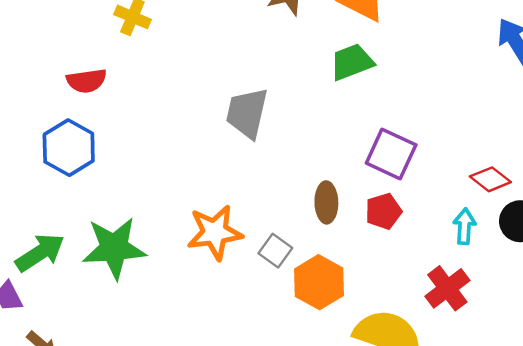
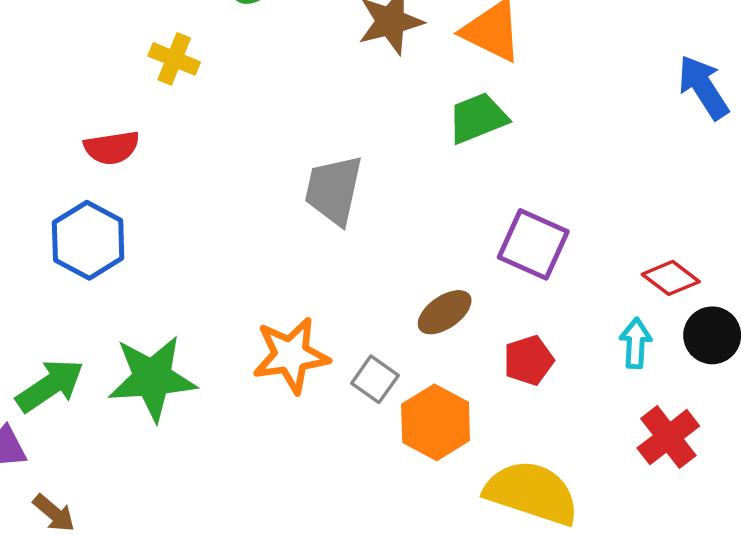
brown ellipse: (326, 202) -> (445, 312), turned 57
red pentagon: (383, 211) -> (529, 360), moved
red cross: (447, 288) -> (668, 437), moved

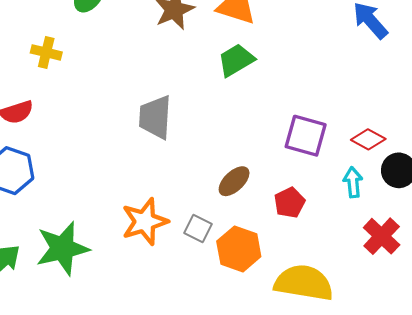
purple square: (533, 244) -> (306, 136), moved

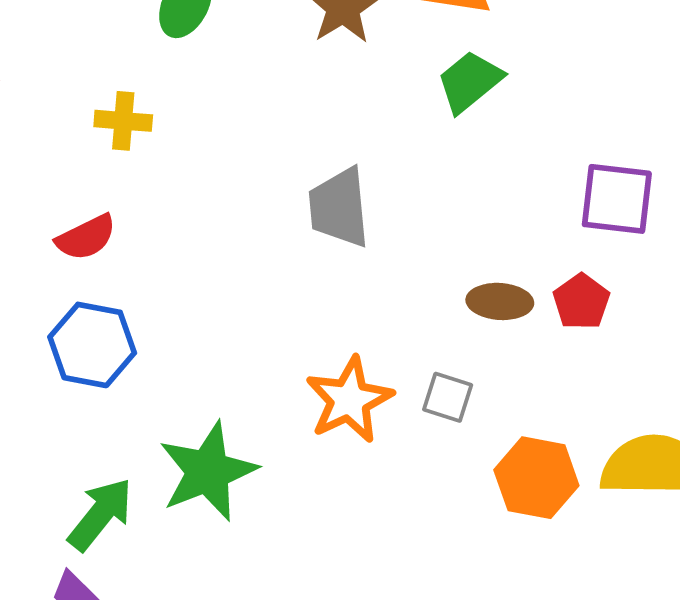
brown ellipse: (234, 181) -> (500, 301), turned 56
red pentagon: (290, 203) -> (581, 302), moved
orange hexagon: (239, 249) -> (536, 478), moved

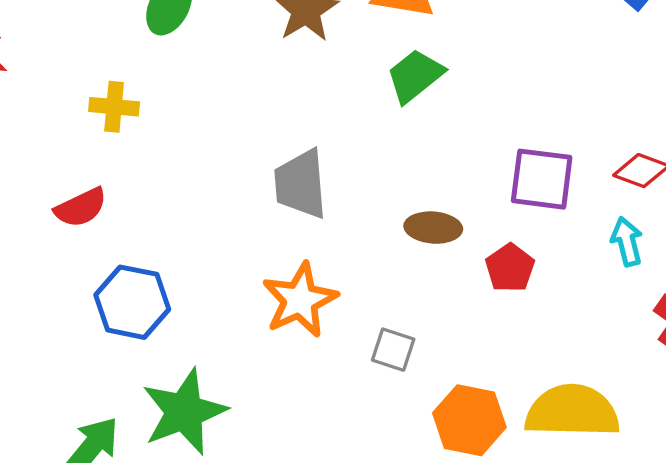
brown ellipse: (500, 301) -> (433, 228), moved
blue hexagon: (92, 345) -> (132, 302), moved
orange star: (349, 400) -> (300, 300), moved

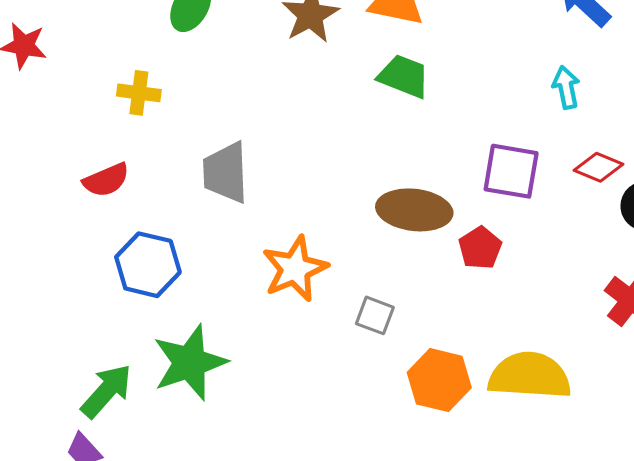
green trapezoid: (415, 76) -> (404, 76), turned 58
gray trapezoid: (301, 184) -> (226, 172), moved
brown ellipse: (433, 228) -> (414, 210), size x1.5
cyan arrow: (627, 242) -> (566, 87), moved

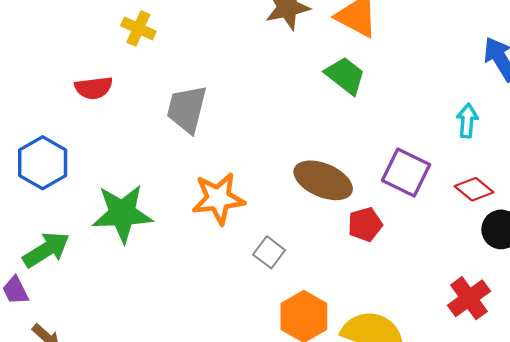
blue hexagon: (148, 265) -> (43, 163), moved
green star: (190, 363) -> (122, 213), moved

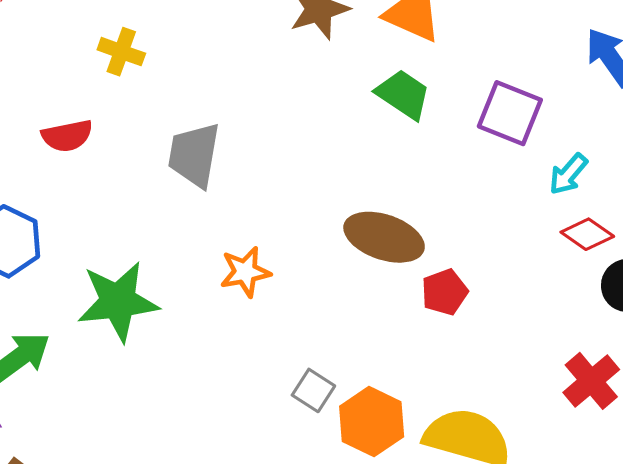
cyan arrow: (467, 121) -> (568, 174), moved, turned -140
purple square: (406, 173) -> (510, 113), moved
orange star: (218, 198) -> (245, 272), size x0.7
gray square: (269, 252) -> (313, 390), moved

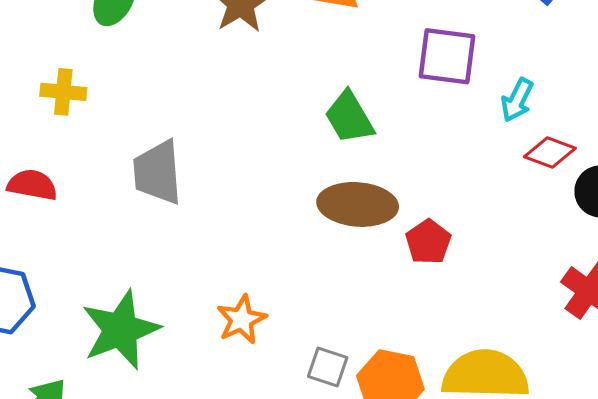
green trapezoid: (403, 94) -> (349, 117), moved, turned -140
red semicircle: (67, 136) -> (32, 185), turned -144
orange star: (245, 272) -> (241, 319), moved

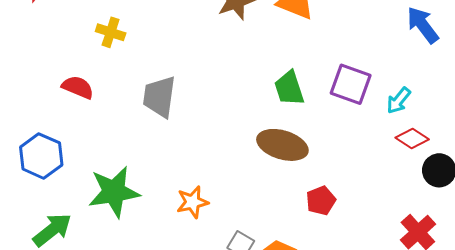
purple square: (447, 56) -> (351, 84), moved
red pentagon: (428, 242) -> (321, 201), moved

